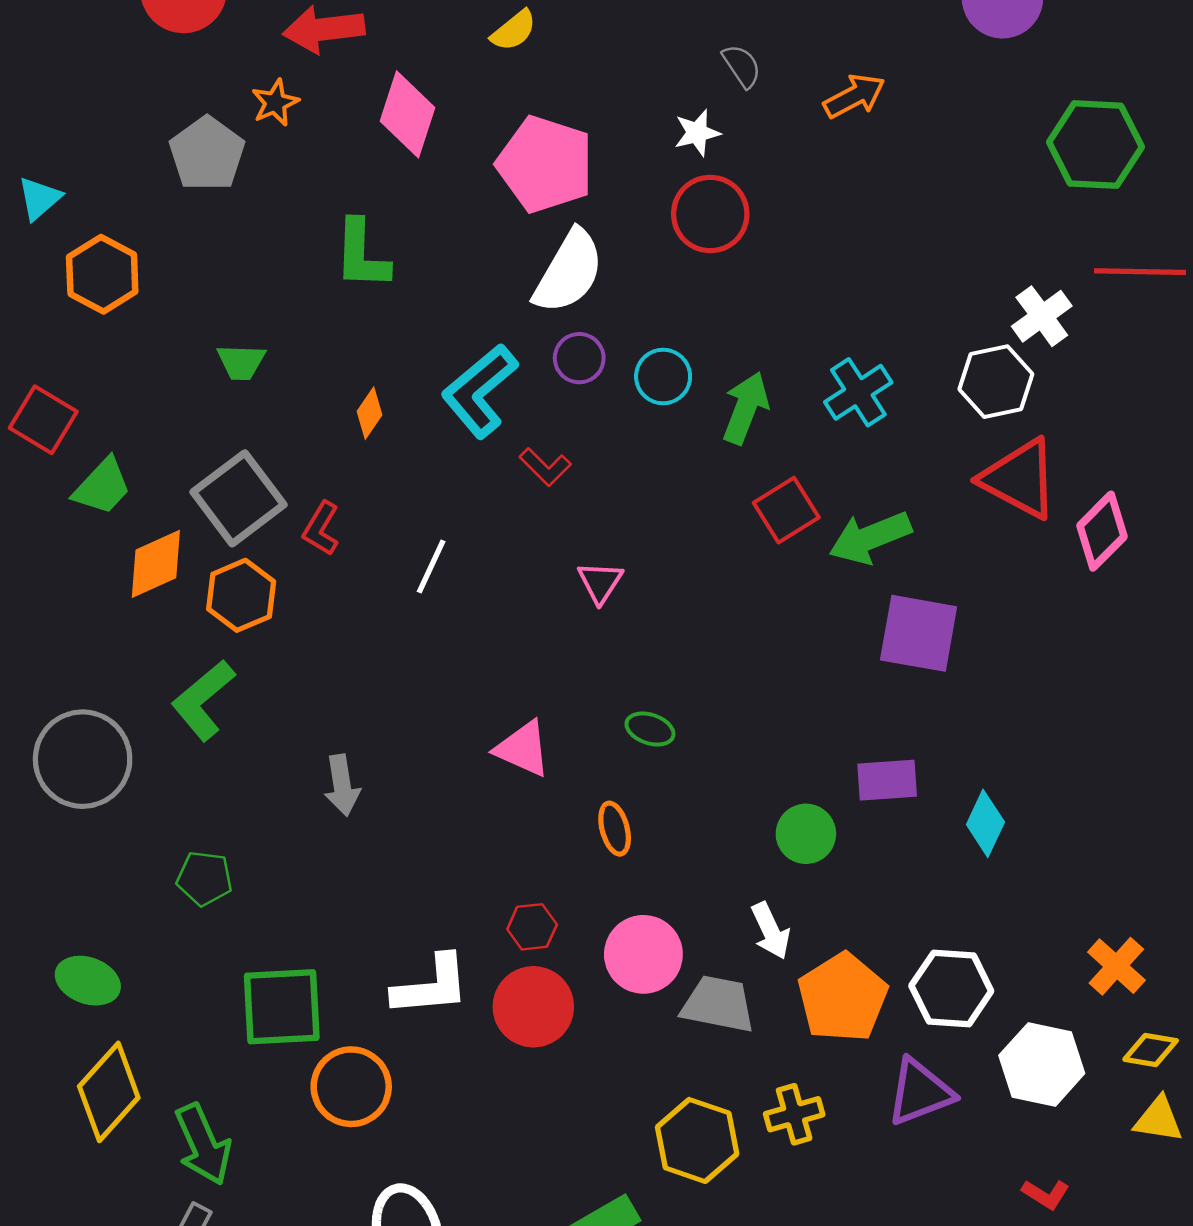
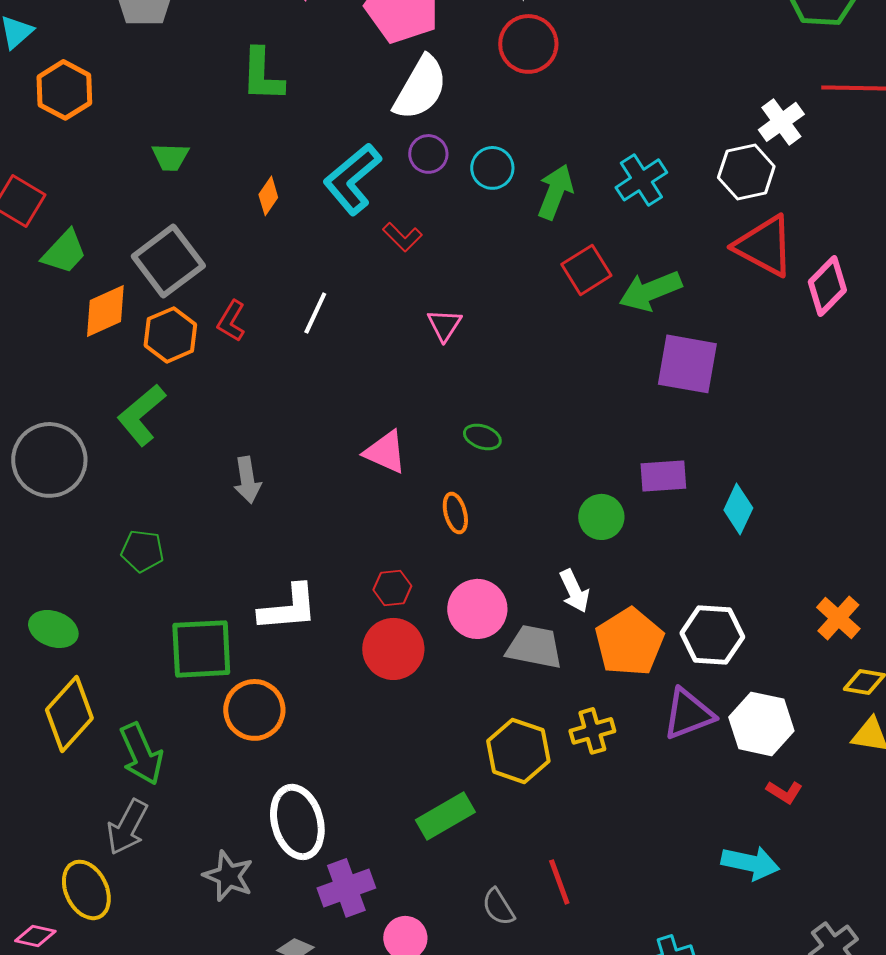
red L-shape: (321, 528) -> (231, 321), moved
white L-shape: (431, 986) -> (288, 608), moved
white hexagon: (1042, 1064) -> (761, 724), moved

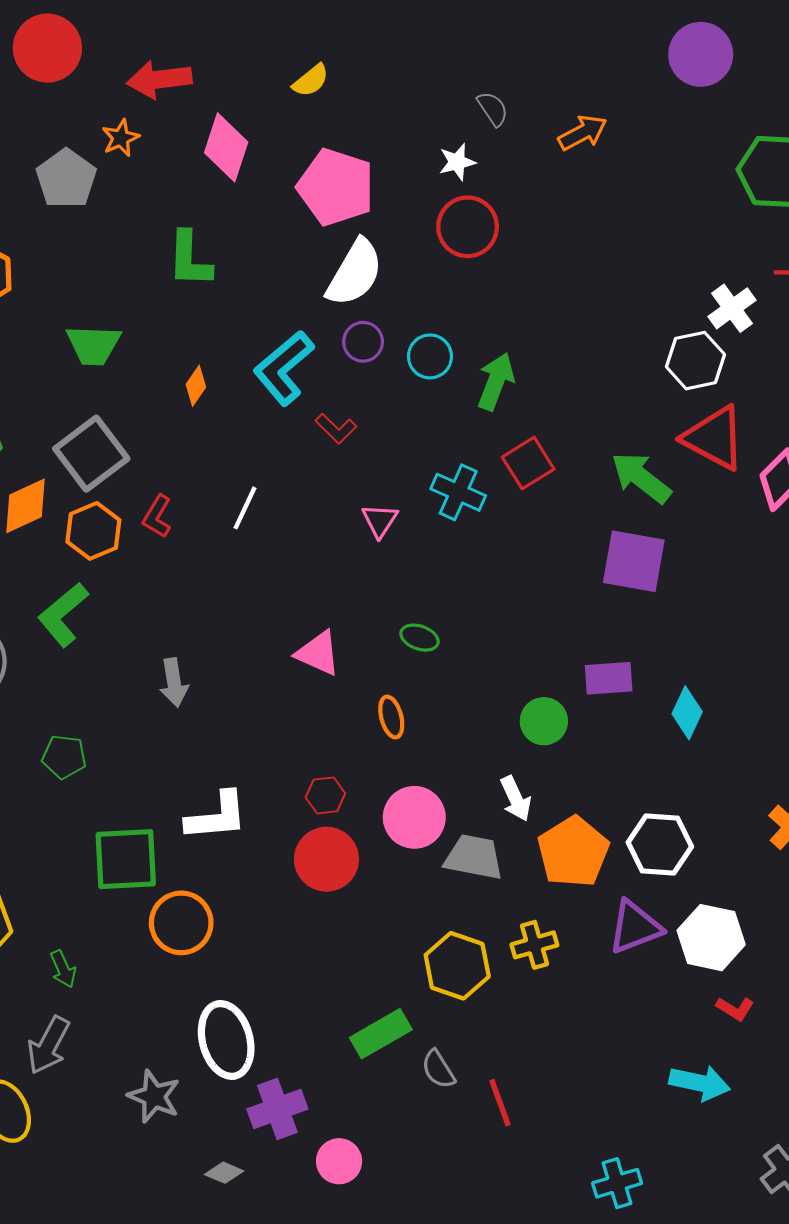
green trapezoid: (170, 157) -> (93, 345), size x1.4
cyan cross: (641, 180) -> (458, 492), moved, turned -33
green arrow: (650, 291) -> (641, 478), moved, turned 60
green arrow: (141, 754) -> (63, 969), size x0.6
gray semicircle: (498, 907) -> (438, 1069), moved

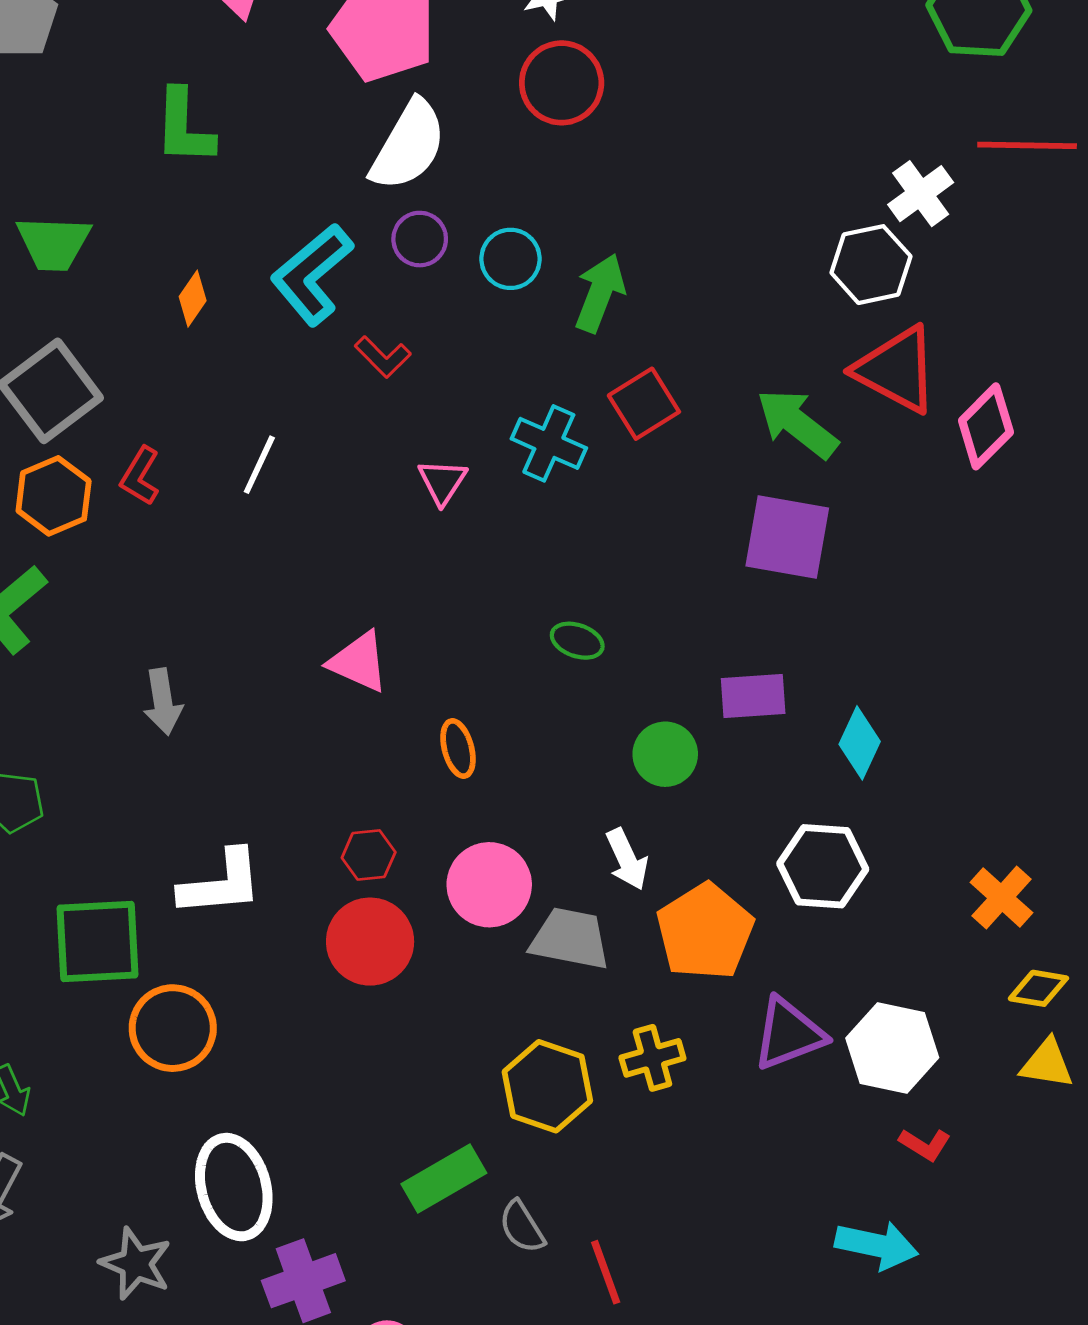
green ellipse: (420, 638) -> (577, 641), moved
white hexagon: (660, 845) -> (823, 866), moved

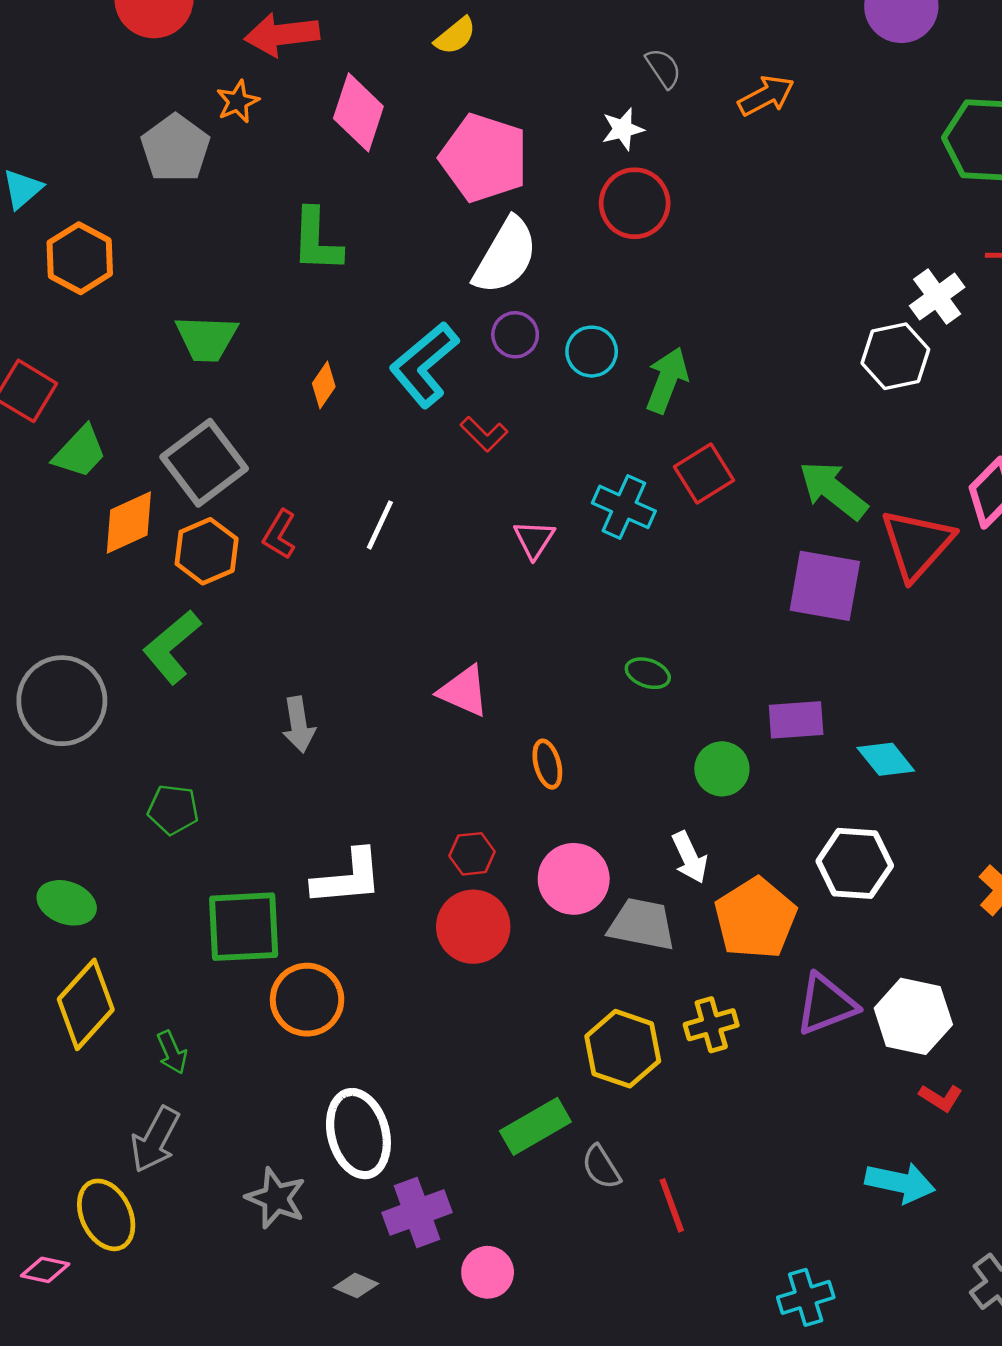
red triangle: (897, 370) -> (917, 544), moved, turned 44
cyan diamond: (860, 743) -> (886, 759), turned -64

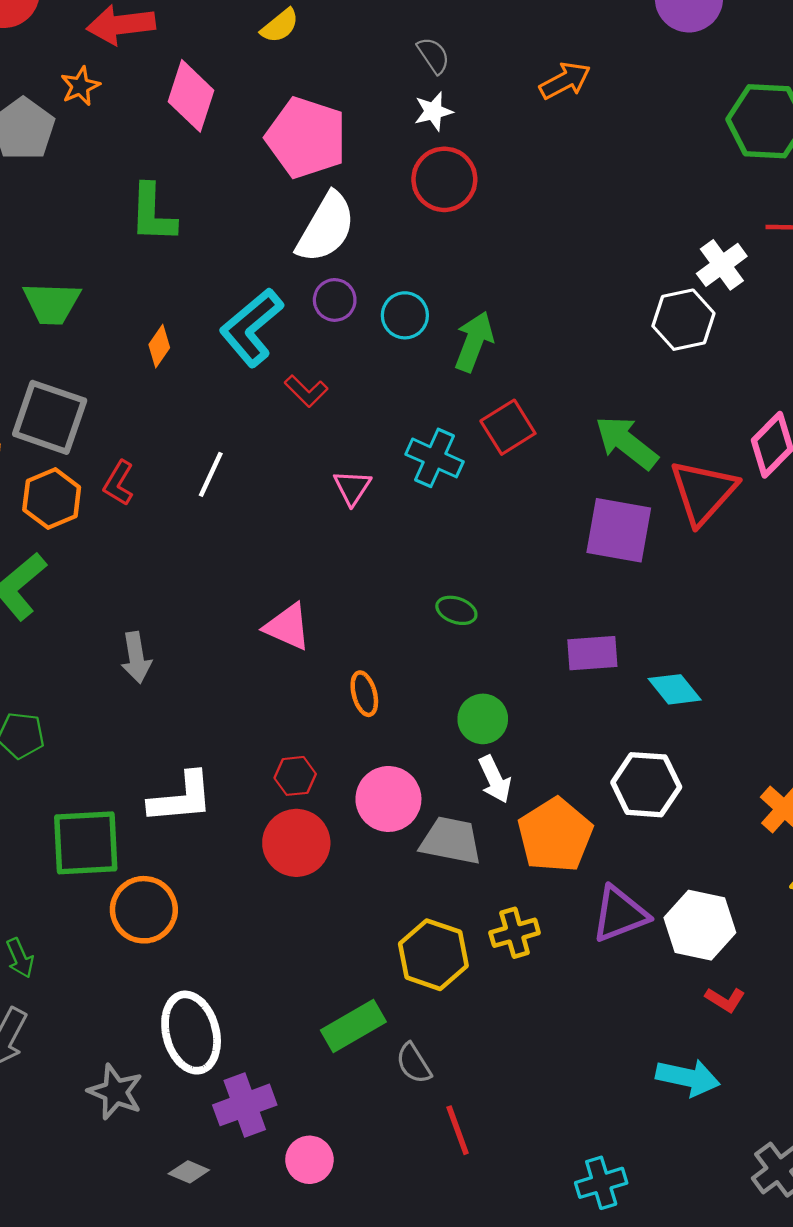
gray semicircle: (663, 68) -> (433, 55), moved
gray square: (204, 463) -> (50, 417), turned -34
green circle: (722, 769) -> (483, 719), moved
red line: (672, 1205) -> (458, 1130), moved

